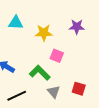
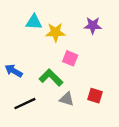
cyan triangle: (16, 23) -> (34, 22), moved
gray triangle: (54, 92) -> (67, 99), turned -32

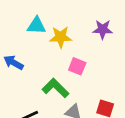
blue arrow: (14, 71) -> (13, 63), moved

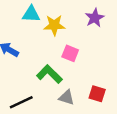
purple star: (103, 29) -> (95, 18), turned -30

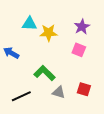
pink square: (70, 53) -> (79, 50), moved

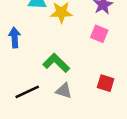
blue arrow: (11, 53) -> (15, 38), turned 56
gray triangle: (59, 92) -> (64, 91), moved

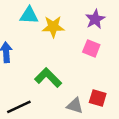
gray triangle: (64, 91) -> (75, 106), moved

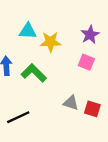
green L-shape: (48, 78) -> (34, 73), moved
gray triangle: (75, 106) -> (71, 103), moved

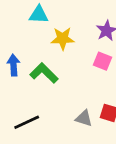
cyan triangle: (28, 31) -> (39, 15), moved
gray triangle: (71, 103) -> (84, 118), moved

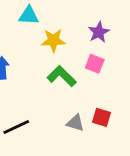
green L-shape: (44, 73) -> (62, 76), moved

